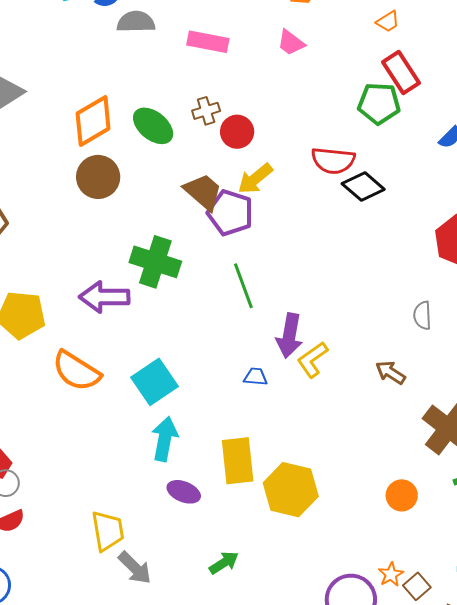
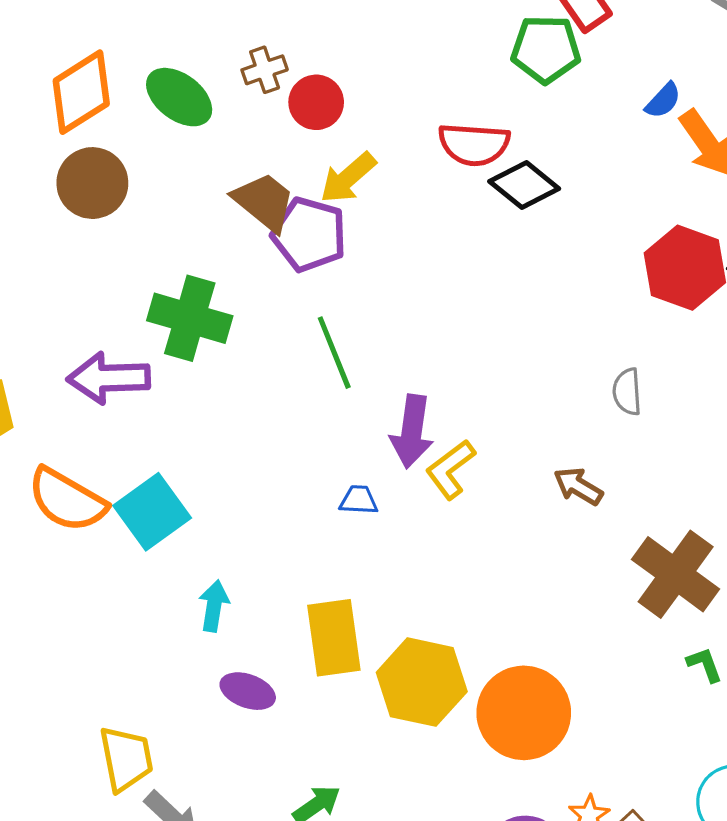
cyan square: (155, 382) -> (152, 512), moved
cyan arrow: (165, 439) -> (214, 606), size x0.7
orange circle: (402, 495) -> (524, 713), moved, size x1.8

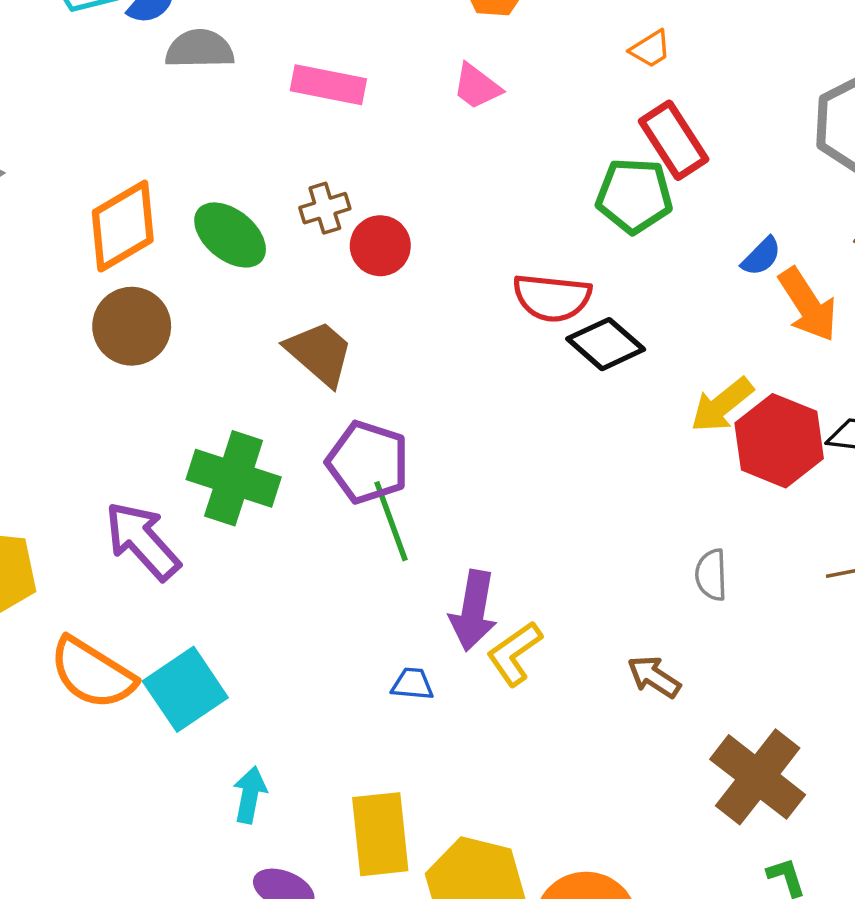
yellow arrow: (348, 178) -> (722, 405), moved
purple pentagon: (309, 234) -> (368, 462), moved
purple arrow: (109, 378) -> (142, 541), turned 48

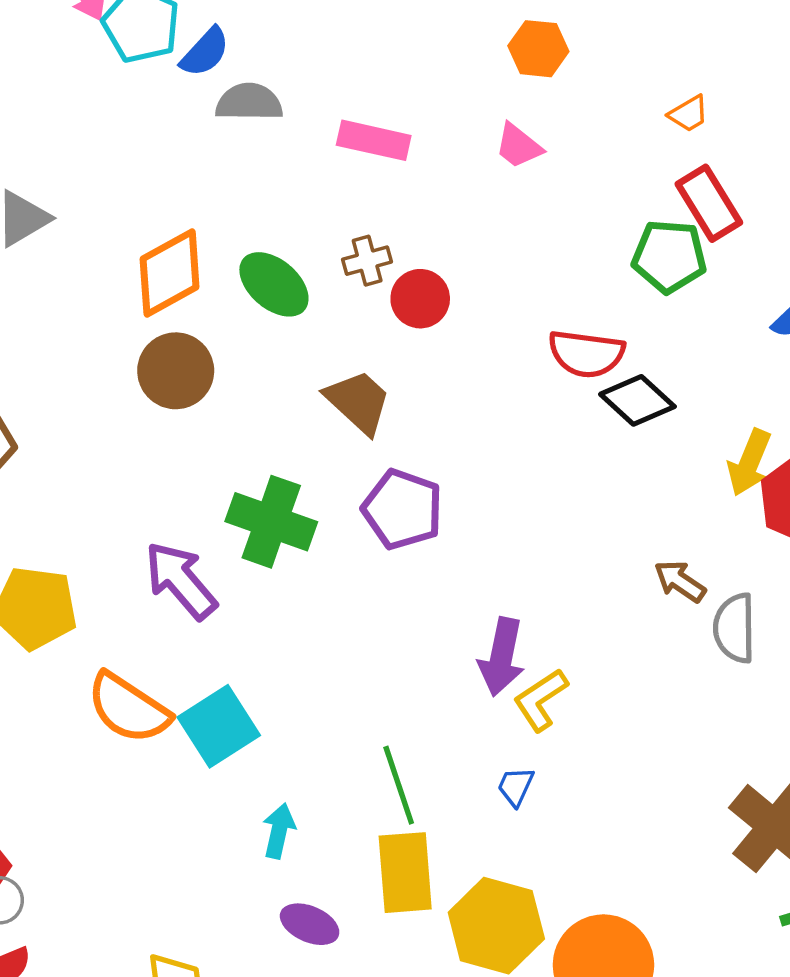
yellow arrow: (722, 405) -> (749, 463), turned -30
green line: (391, 521) -> (399, 785), moved
gray semicircle: (711, 575) -> (734, 628), size x1.4
brown arrow: (654, 677) -> (680, 581), moved
blue trapezoid: (412, 684) -> (516, 786), moved, turned -72

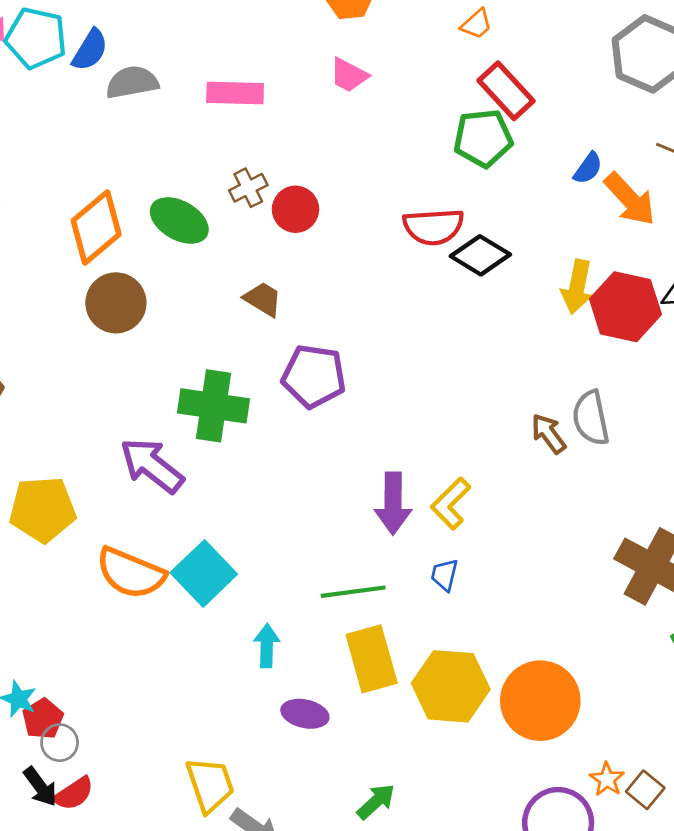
brown trapezoid: (358, 402) -> (263, 299), size x0.7
brown arrow: (680, 581) -> (549, 434), moved, turned 30
purple arrow: (502, 657) -> (393, 503), moved
green line: (399, 785) -> (353, 592), turned -68

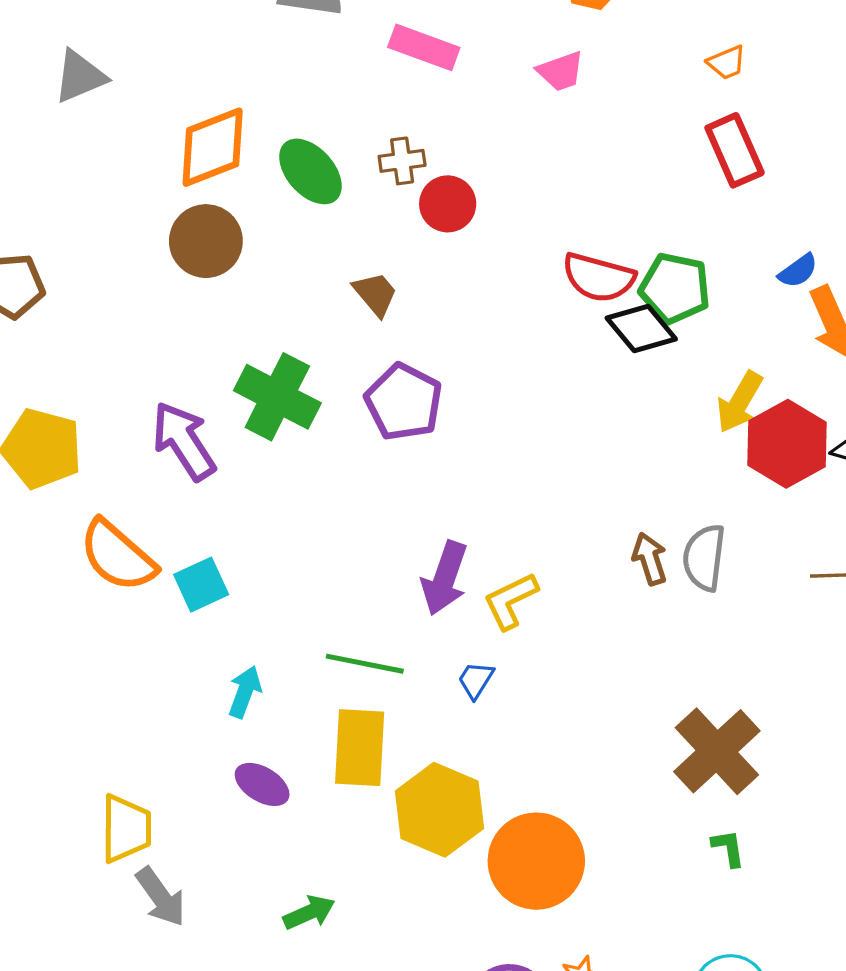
pink trapezoid: (349, 75) -> (561, 71), turned -66
green pentagon: (483, 138) -> (675, 288), moved
cyan square: (204, 573) -> (201, 585), size x0.7

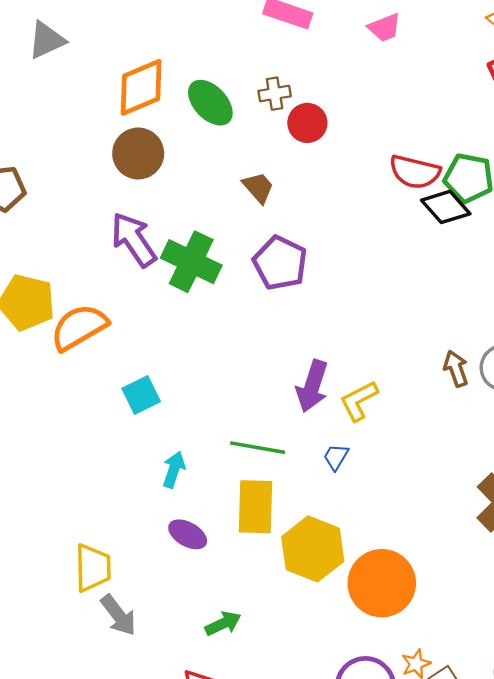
purple arrow: (184, 441) -> (134, 240), moved
orange semicircle: (118, 556) -> (79, 327), moved, turned 110

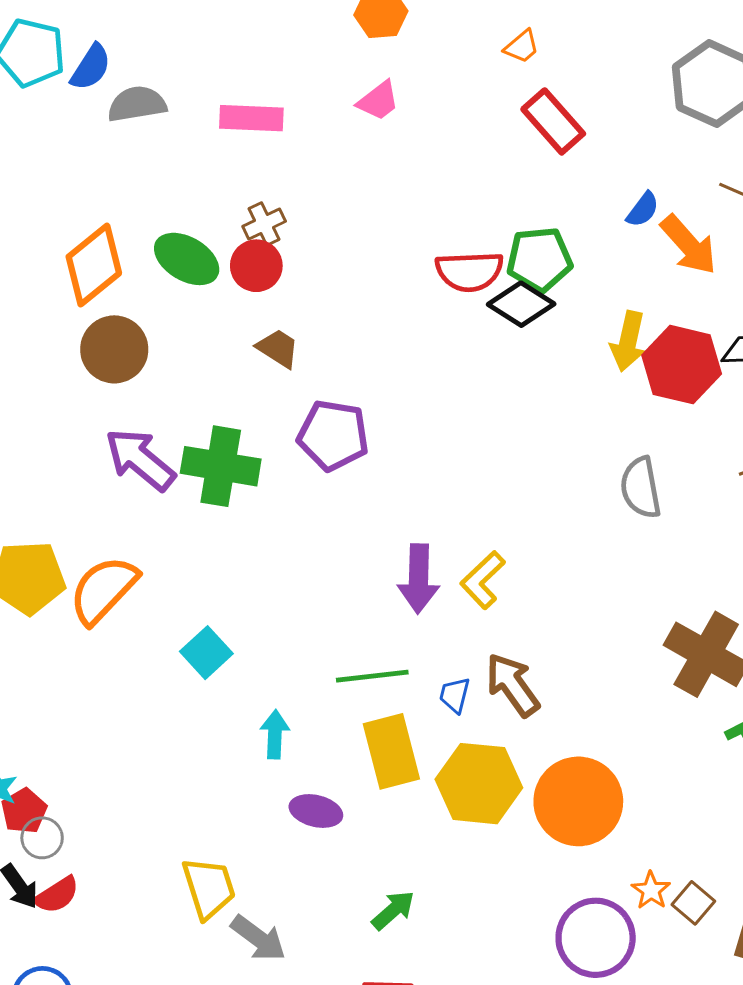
red circle: (307, 123) -> (256, 266), moved
brown arrow: (456, 369) -> (512, 685), moved, size x1.4
blue trapezoid: (336, 457) -> (455, 695), moved

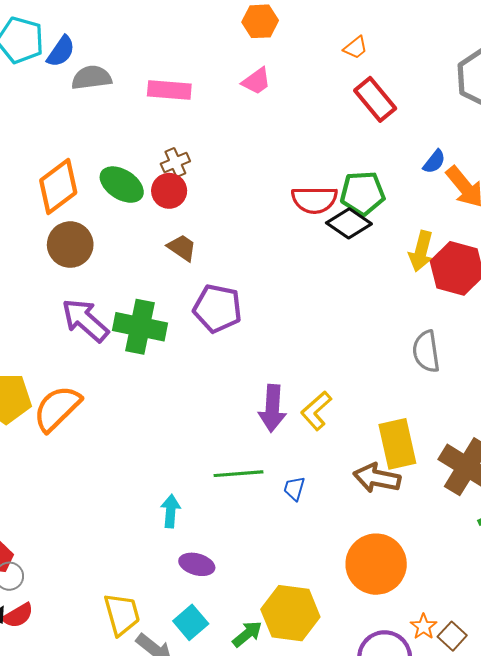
cyan square: (206, 653) -> (191, 622), moved
brown arrow: (512, 685) -> (377, 478), moved, turned -45
yellow rectangle: (391, 751) -> (397, 444), moved
yellow hexagon: (479, 784) -> (290, 613), moved

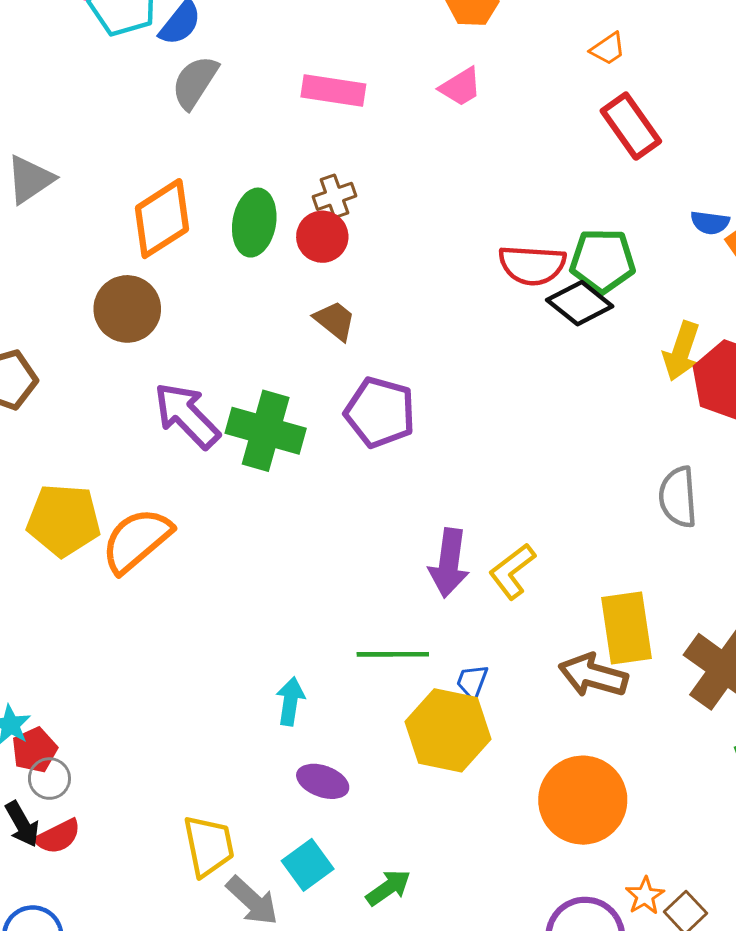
gray semicircle: (91, 78) -> (195, 82), moved, turned -54
blue semicircle: (434, 162) -> (710, 223), turned 55
green ellipse: (122, 185) -> (254, 223), turned 63
brown circle: (70, 245) -> (127, 309), moved
yellow hexagon: (290, 613) -> (448, 730), moved

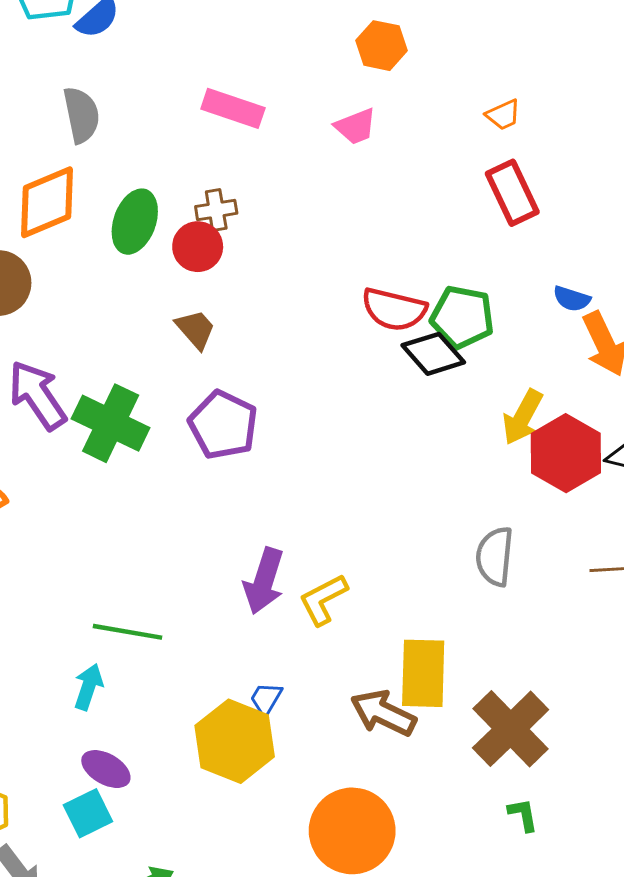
gray semicircle: (195, 82) -> (81, 115), moved, turned 126
green line: (393, 654) -> (127, 632), moved
cyan square: (308, 865) -> (88, 813), moved

